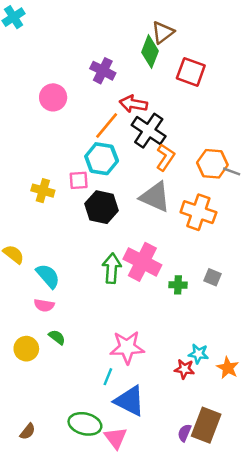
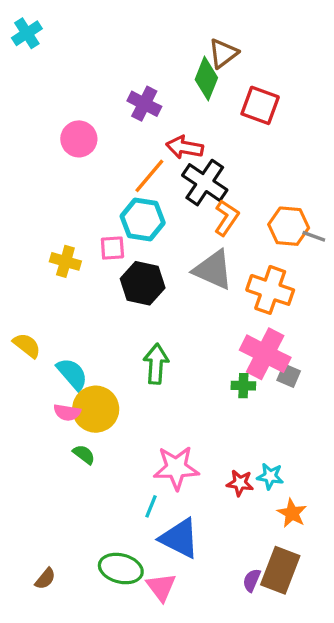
pink cross: (142, 262) -> (265, 354), moved
yellow circle: (26, 349) -> (96, 409), moved, size x1.4
orange star: (228, 368) -> (292, 513), moved
red star: (184, 369) -> (240, 483), moved

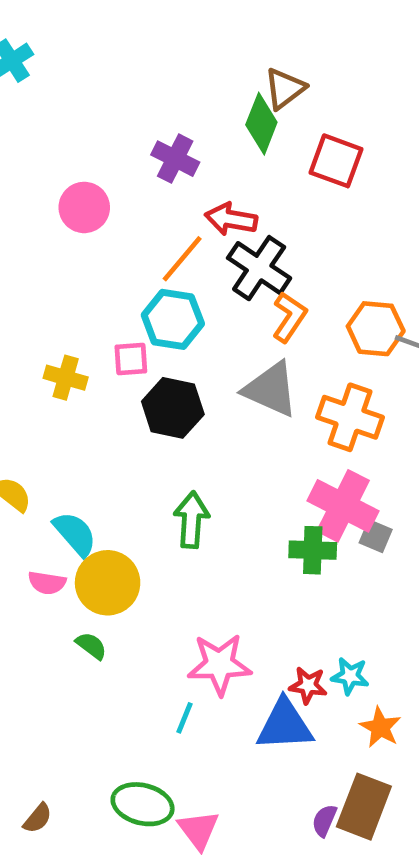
green cross: (243, 386) -> (313, 550), size x1.4
pink semicircle: (67, 412) -> (47, 583), moved
blue triangle: (180, 538) -> (285, 725), moved, turned -30

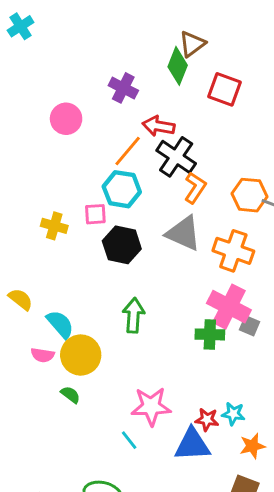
cyan line: (184, 718) -> (129, 440), turned -60
orange star: (380, 727) -> (252, 446), turned 30

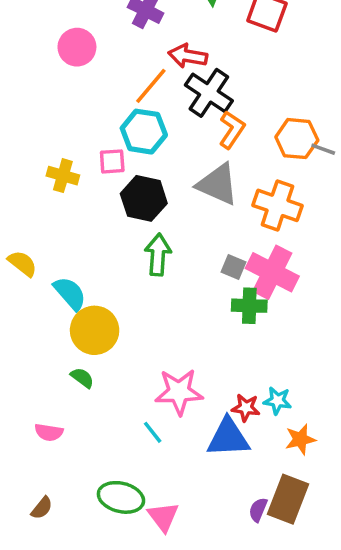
green arrow: (134, 315) -> (158, 255), moved
gray square: (249, 326) -> (234, 267), moved
pink semicircle: (43, 355) -> (49, 432), moved

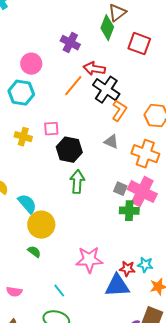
cyan hexagon: (144, 132) -> (21, 93), moved
gray triangle: (218, 184) -> (111, 142), size x0.6
pink semicircle: (49, 432) -> (14, 292), moved
cyan line: (153, 432) -> (59, 291), moved

